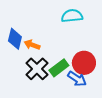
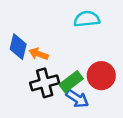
black cross: (37, 69) -> (45, 83), turned 30
blue arrow: (77, 79) -> (77, 99), moved

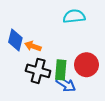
green rectangle: (71, 82) -> (61, 70), turned -48
black cross: (45, 83) -> (38, 71), turned 30

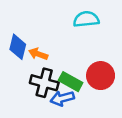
green rectangle: (61, 70) -> (71, 82), turned -66
blue arrow: (66, 84) -> (62, 98), moved, turned 132

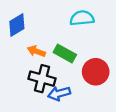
blue diamond: (18, 47) -> (17, 25), moved, turned 45
green rectangle: (71, 82) -> (65, 54), moved

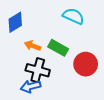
cyan semicircle: (82, 18) -> (73, 16), turned 30
blue arrow: (59, 93) -> (31, 87), moved

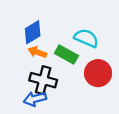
cyan semicircle: (73, 16) -> (86, 38), moved
blue diamond: (15, 22) -> (33, 32), moved

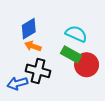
green rectangle: (66, 54) -> (71, 54), moved
blue arrow: (35, 99) -> (17, 83), moved

